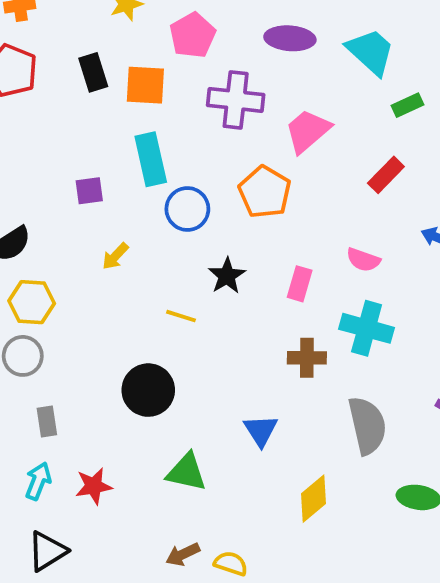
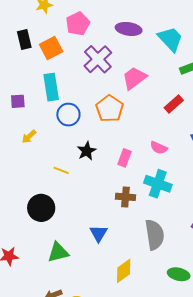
orange square: (145, 85) -> (51, 48), turned -35
purple cross: (236, 100) -> (98, 59), turned 36
green triangle: (186, 472) -> (58, 252), turned -30

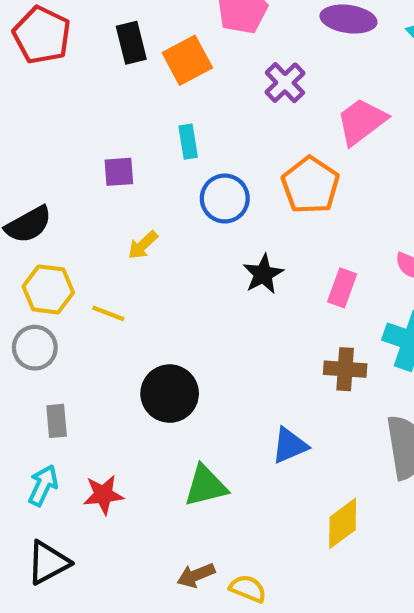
purple cross: (98, 59) -> (285, 83), size x0.7
cyan rectangle: (51, 87) -> (188, 142), size x0.6
yellow line: (61, 170) -> (108, 313), moved
blue triangle: (99, 233) -> (290, 445), turned 36

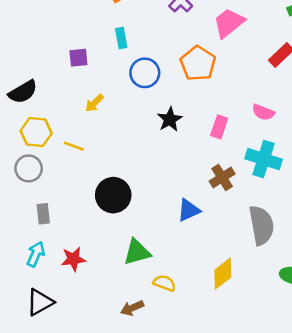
brown cross: (345, 369) -> (222, 177), turned -35
blue triangle: (290, 445) -> (189, 210), moved
yellow semicircle: (248, 589) -> (164, 283), moved

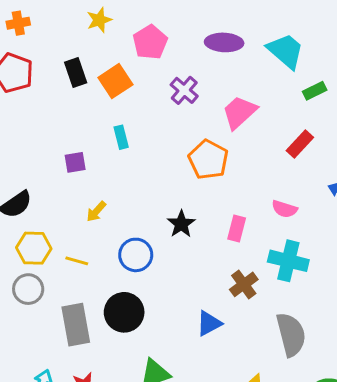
blue circle: (145, 73) -> (136, 255), moved
gray rectangle: (43, 214) -> (76, 325), moved, size x1.8

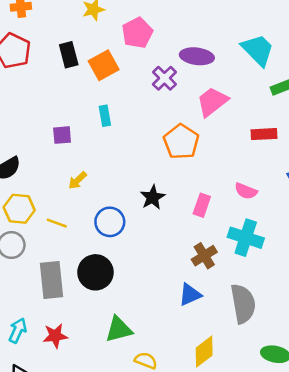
purple ellipse: (224, 42) -> (197, 56), moved
red rectangle: (300, 144) -> (264, 134), turned 40
blue triangle: (209, 323) -> (190, 295), moved

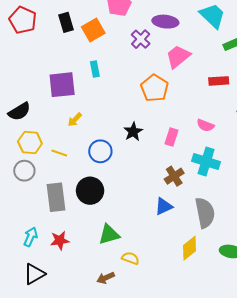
purple square: (62, 135) -> (62, 85), size x1.8
yellow diamond: (204, 352) -> (189, 248), moved

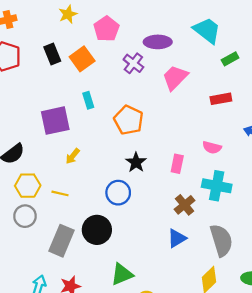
orange pentagon: (155, 88) -> (129, 120), moved
blue circle: (100, 151) -> (118, 193), moved
gray rectangle: (56, 197) -> (62, 241), turned 36

